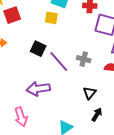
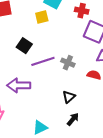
yellow square: (51, 18) -> (42, 17), turned -32
purple line: (59, 62) -> (43, 61), turned -75

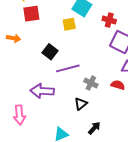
gray cross: (68, 63) -> (91, 83), moved
black triangle: (69, 97) -> (81, 104), moved

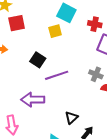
gray cross: (91, 83) -> (96, 74), moved
black triangle: (81, 104) -> (71, 118), moved

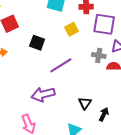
yellow square: (55, 31) -> (71, 29), moved
black square: (38, 60) -> (37, 43), moved

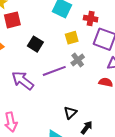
gray cross: (99, 55) -> (78, 60), moved, turned 32
purple arrow: (43, 94) -> (23, 81), moved, turned 40

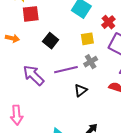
red cross: (91, 19) -> (108, 22), turned 32
black triangle: (70, 113) -> (81, 90), moved

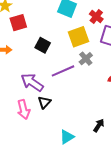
yellow square: (87, 39) -> (79, 37), size x1.5
black triangle: (81, 90) -> (44, 102), moved
pink arrow: (17, 115) -> (24, 109), moved

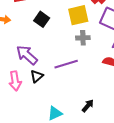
gray cross: (86, 59) -> (83, 38), turned 32
purple line: (63, 71) -> (66, 64), moved

